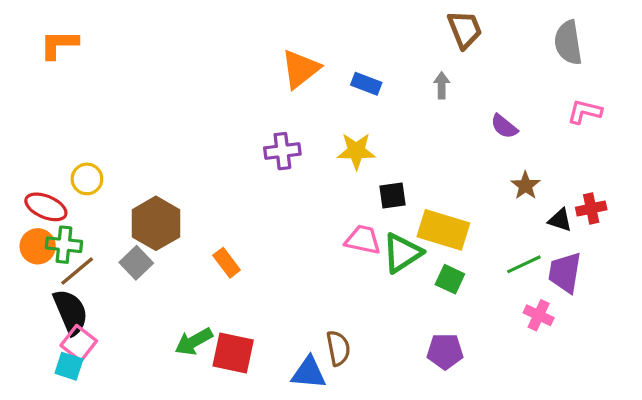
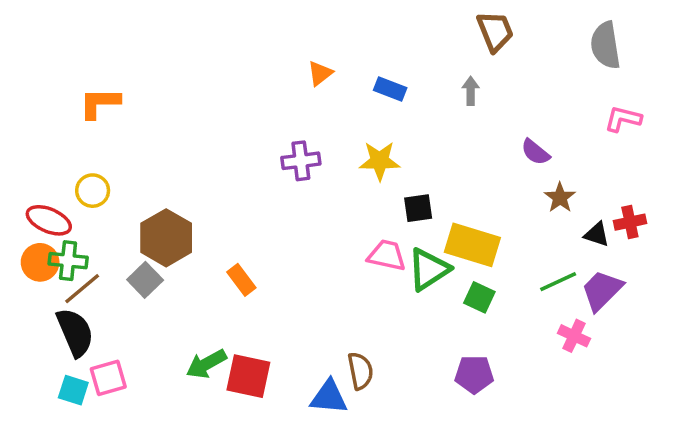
orange L-shape: (59, 44) -> (100, 103), moved
orange triangle: (300, 69) -> (320, 73), size x0.6
purple semicircle: (504, 126) -> (535, 152), moved
purple trapezoid: (565, 273) -> (602, 290), turned 36
pink square: (79, 343) -> (108, 378), moved, turned 36

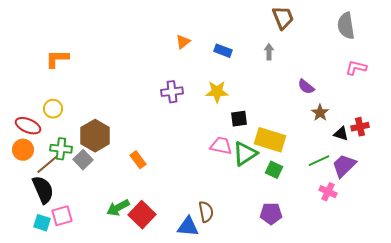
green cross: (68, 261) -> (61, 149), moved
red square: (248, 376) -> (142, 215), turned 32

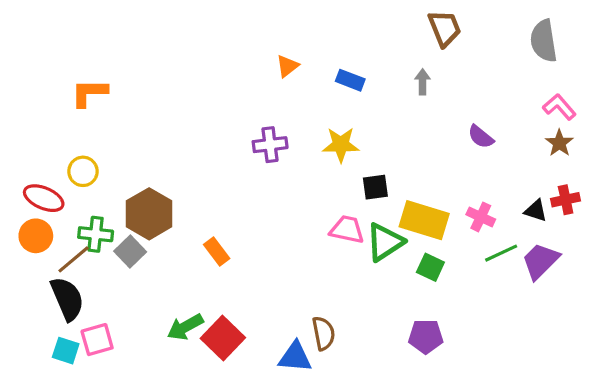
pink L-shape: (356, 68) -> (559, 107), turned 35
brown star: (320, 113) -> (559, 143), moved
pink cross: (328, 192) -> (481, 217), moved

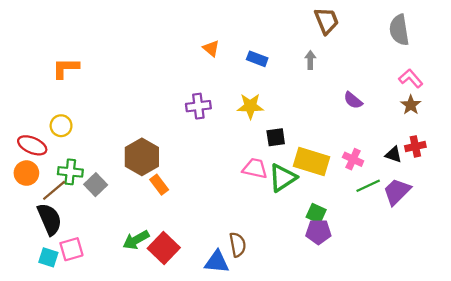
orange triangle: (287, 66) -> (211, 48), turned -42
brown hexagon: (149, 214) -> (142, 157), moved
green square: (430, 267) -> (316, 213), moved
purple pentagon: (426, 336) -> (318, 232), moved

